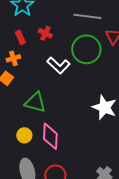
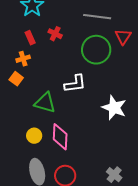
white L-shape: (58, 65) -> (75, 84), moved, turned -50

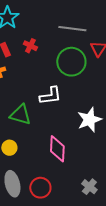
white star: (114, 108) -> (89, 120), turned 30
pink diamond: (60, 137) -> (57, 149), moved

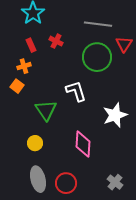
white L-shape: (50, 96) -> (76, 91), turned -100
green triangle: (20, 115) -> (46, 110), turned 40

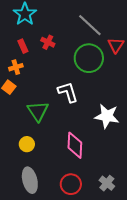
gray line: (98, 24) -> (90, 25), turned 36
white star: (115, 115) -> (107, 116), turned 30
red circle: (66, 183) -> (71, 184), moved

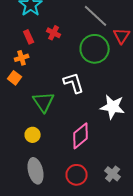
pink diamond: (75, 145) -> (81, 136), turned 48

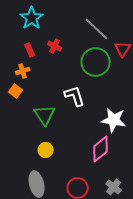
yellow circle: (33, 135) -> (46, 150), moved
pink diamond: (81, 136) -> (101, 149), moved

